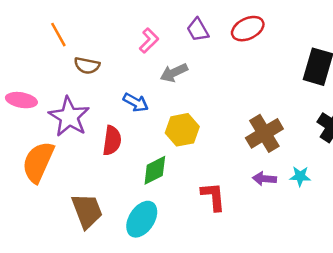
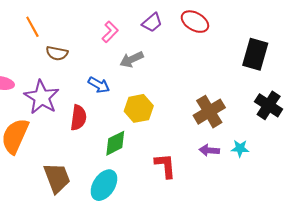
red ellipse: (248, 29) -> (195, 22), turned 56
purple trapezoid: (198, 30) -> (152, 23), turned -100

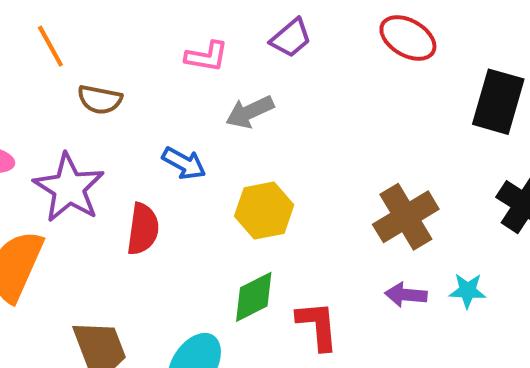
red ellipse: (195, 22) -> (408, 38), moved
pink L-shape: (110, 32) -> (207, 56), turned 55
green diamond: (115, 143) -> (254, 297), moved

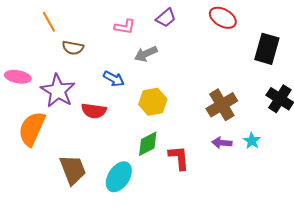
red semicircle: (143, 229) -> (94, 111), turned 90
cyan star: (467, 291) -> (252, 141), turned 30

